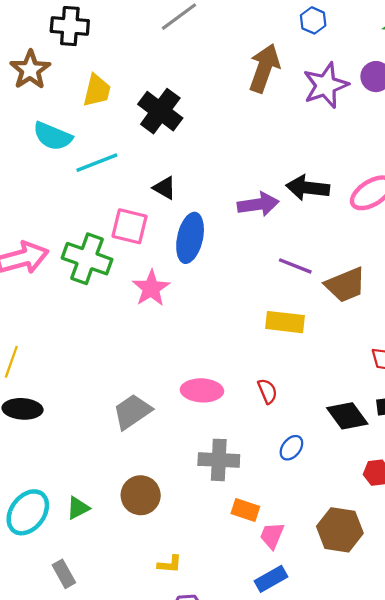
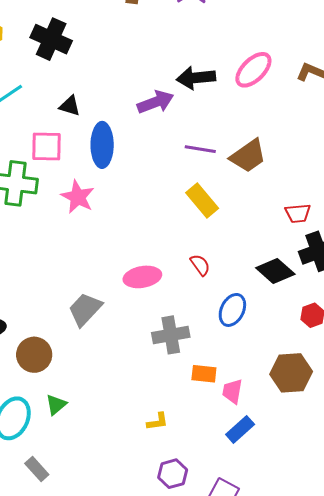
yellow rectangle: (285, 322) -> (202, 201), turned 56
blue ellipse: (291, 448) -> (232, 310), size x1.4
brown circle: (141, 495) -> (34, 355), moved
yellow L-shape: (170, 564) -> (157, 422), moved
gray rectangle: (64, 574) -> (37, 469), moved

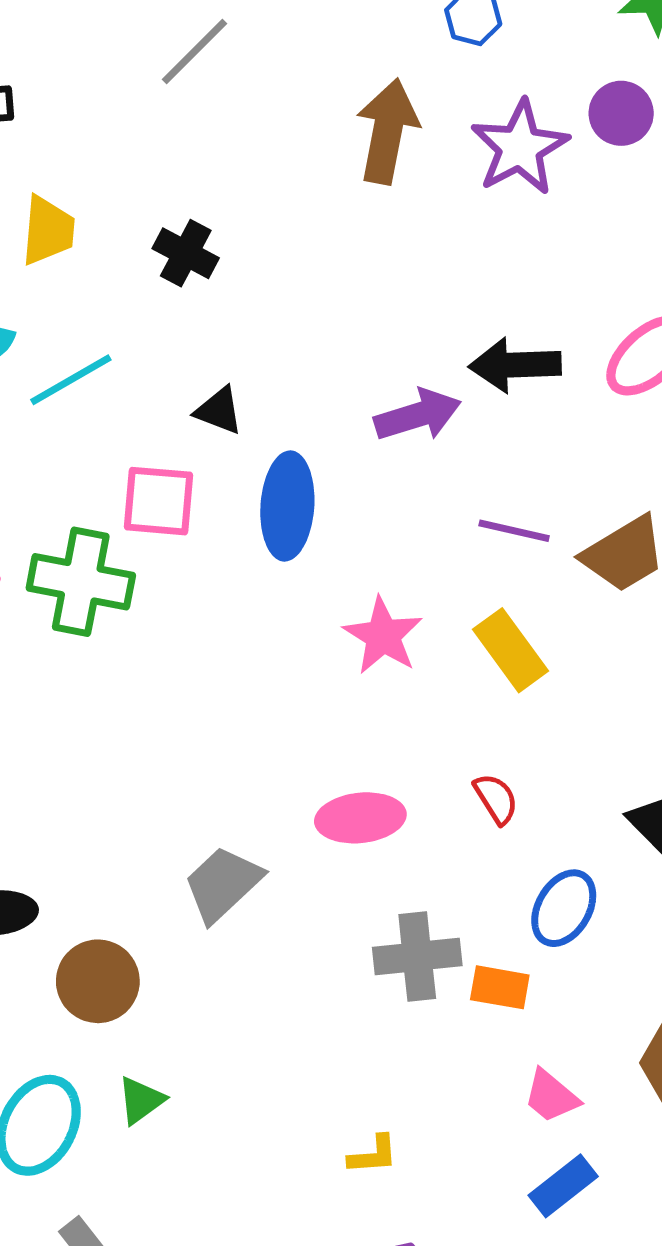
black cross: (51, 39) -> (186, 253), size x0.7
pink star: (78, 197) -> (383, 636), moved
orange rectangle: (204, 374) -> (500, 987), moved
pink trapezoid: (232, 391) -> (551, 1096), turned -64

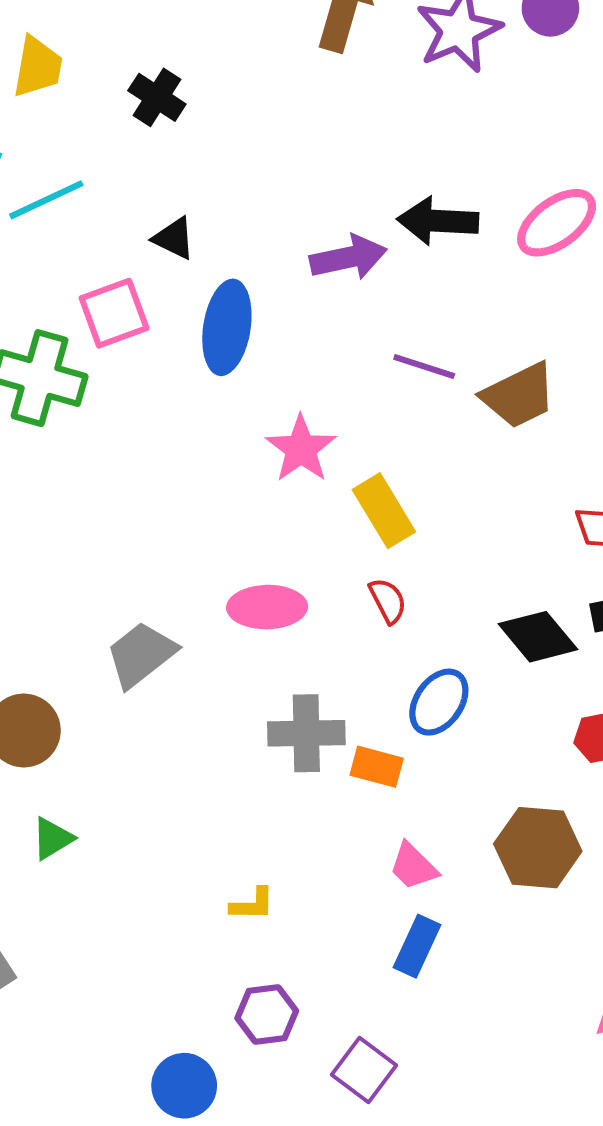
pink square: (159, 501) -> (114, 313), turned -30
yellow rectangle: (510, 650) -> (384, 511), moved
blue rectangle: (563, 1186) -> (417, 946), turned -32

